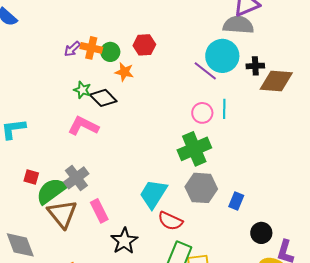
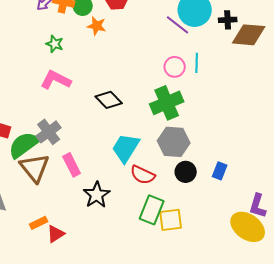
black diamond: (103, 98) -> (109, 100), moved
blue rectangle: (236, 201) -> (220, 171), moved
black circle: (261, 233) -> (186, 172), moved

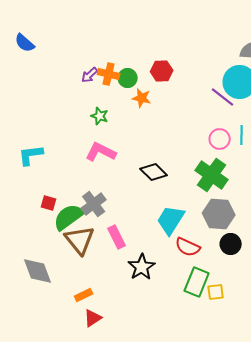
green cross: (167, 103) -> (212, 175), turned -32
yellow square: (171, 220) -> (216, 292), size x0.7
red triangle: (56, 234) -> (93, 318), moved

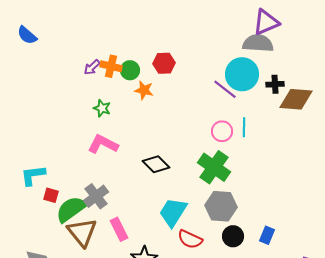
cyan L-shape: (31, 155) -> (33, 175), moved

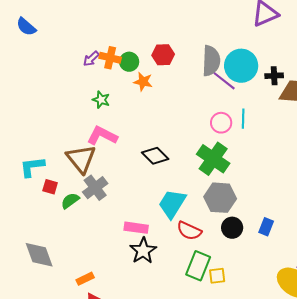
gray semicircle: (258, 43) -> (211, 61), moved, turned 88
green semicircle: (71, 209) -> (70, 201), size x0.6
pink rectangle: (119, 229) -> (136, 228), moved, turned -55
brown triangle: (82, 232) -> (81, 159), moved

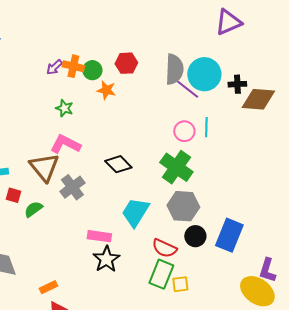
gray cross: (95, 188) -> (72, 187), moved
blue rectangle: (266, 227) -> (229, 235), size x1.8
red semicircle: (189, 231) -> (164, 248), moved

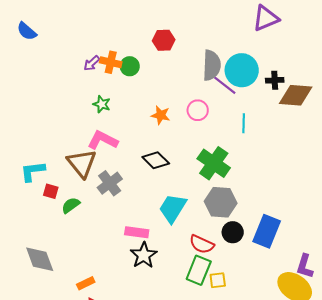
red hexagon: (126, 63) -> (164, 40), moved
orange star: (106, 90) -> (161, 115), moved
pink circle: (184, 131) -> (198, 110), moved

